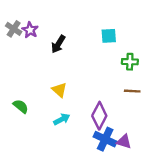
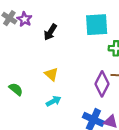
cyan square: (109, 36) -> (97, 25), size x1.6
purple diamond: (99, 116) -> (102, 84), moved

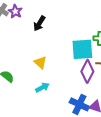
cyan square: (97, 25) -> (82, 49), moved

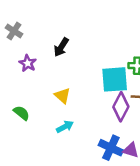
purple star: (15, 11) -> (28, 63), moved

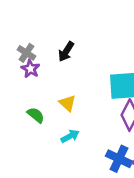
gray cross: (14, 31) -> (26, 53), moved
green semicircle: (21, 113) -> (36, 115), moved

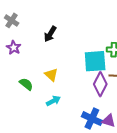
gray cross: (26, 53) -> (12, 20), moved
purple star: (30, 69) -> (14, 48), moved

